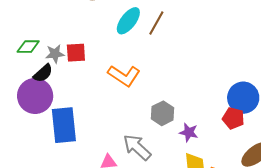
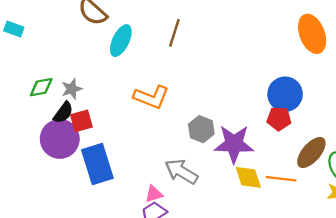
cyan ellipse: (128, 21) -> (121, 41), moved
red square: (76, 53) -> (81, 121), moved
purple star: (189, 132) -> (234, 144), size x1.8

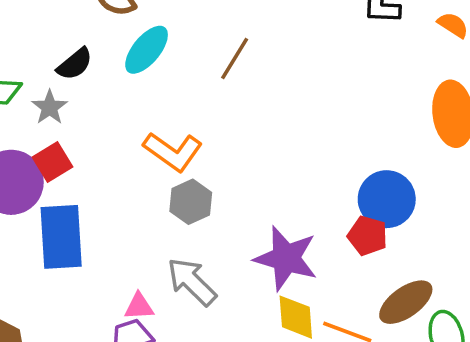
gray star: (72, 89) -> (50, 107), turned -30
black semicircle: (63, 113) -> (75, 64), moved
red square: (81, 121) -> (53, 162), turned -30
gray hexagon: (201, 129) -> (191, 202), moved

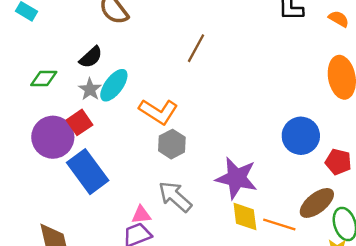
cyan ellipse: (147, 50) -> (114, 85), moved
gray star: (50, 107) -> (90, 89), moved
red pentagon: (367, 236) -> (338, 162), moved
blue rectangle: (61, 237) -> (88, 172), turned -30

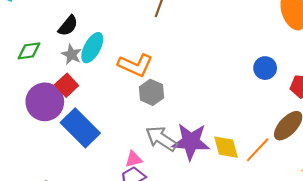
blue circle: (301, 136) -> (265, 68), size x0.7
purple star: (236, 178) -> (191, 142), moved
orange line: (279, 225) -> (258, 150), turned -56

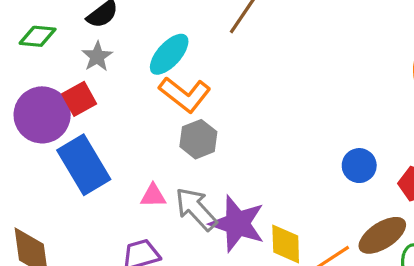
cyan ellipse: (92, 48) -> (169, 54), moved
blue circle: (265, 68) -> (359, 166), moved
pink triangle: (134, 159) -> (153, 196), moved

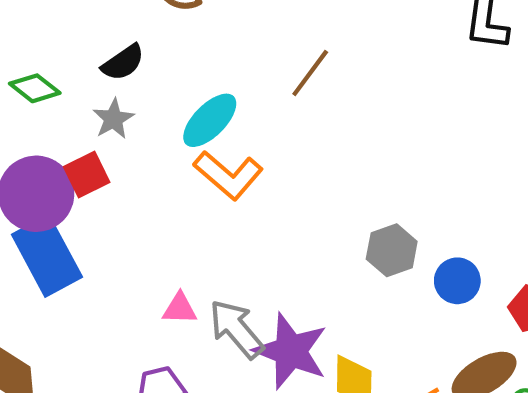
green diamond: (38, 36) -> (35, 88), turned 30
gray hexagon: (198, 139) -> (392, 250), moved
blue rectangle: (84, 165) -> (47, 256), moved

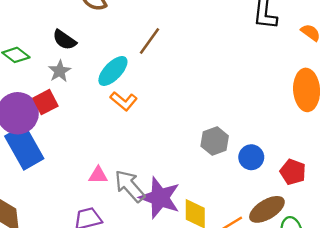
black semicircle: (123, 63) -> (64, 40), turned 70
brown line: (310, 73) -> (149, 41), moved
orange L-shape: (228, 175) -> (124, 101), size x0.7

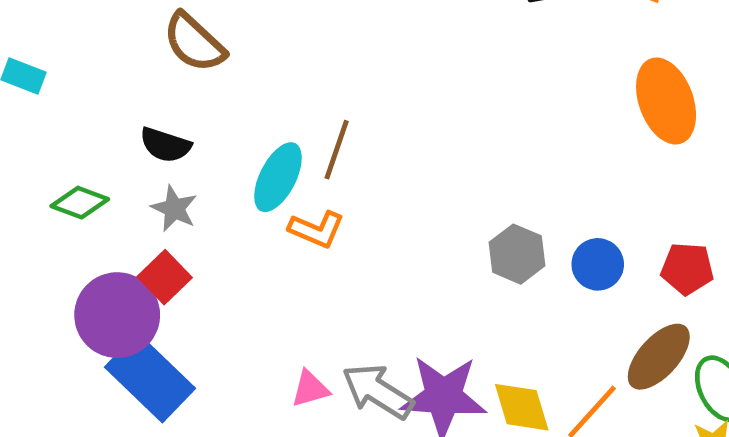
brown line: (149, 41) -> (337, 150), moved

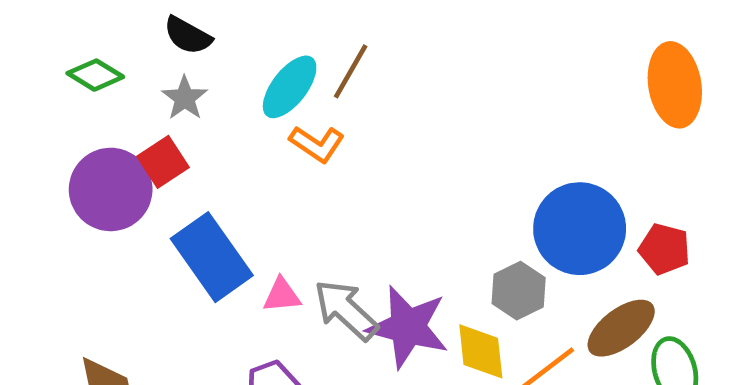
gray hexagon: (517, 254) -> (519, 291), moved
blue circle: (598, 264) -> (580, 229), size x1.8
blue rectangle: (150, 378) -> (212, 257), moved

